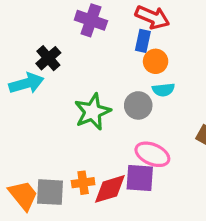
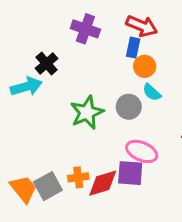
cyan semicircle: (163, 90) -> (152, 92), turned 48
gray square: (50, 192) -> (48, 186), turned -32

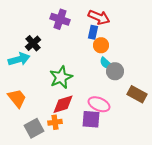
gray circle: (129, 107) -> (115, 71), moved
red diamond: (103, 183) -> (63, 104), moved
orange trapezoid: (23, 189) -> (17, 98), moved

